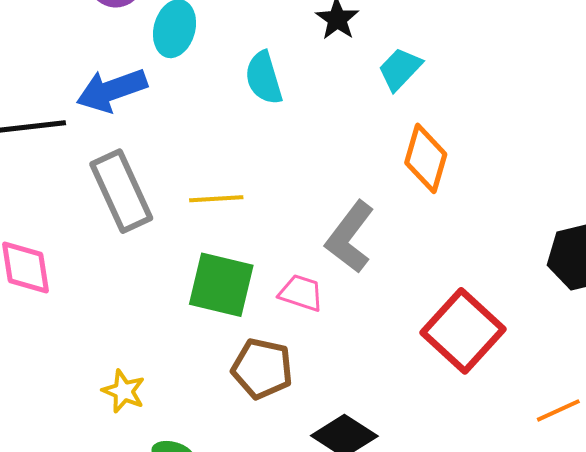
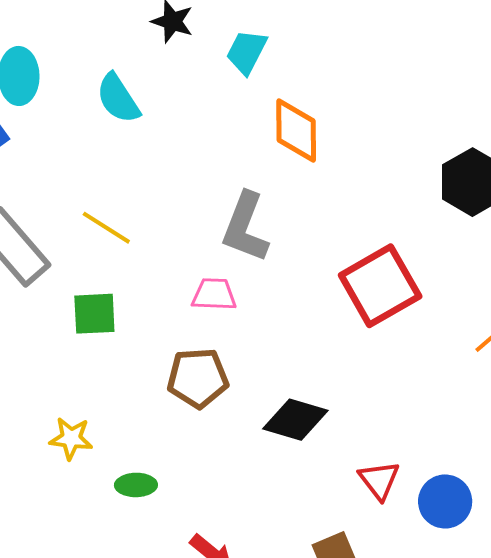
yellow line: (216, 199) -> (106, 228), turned 52
green square: (221, 285) -> (94, 314), moved, size x0.7
red square: (463, 331) -> (380, 286), turned 34

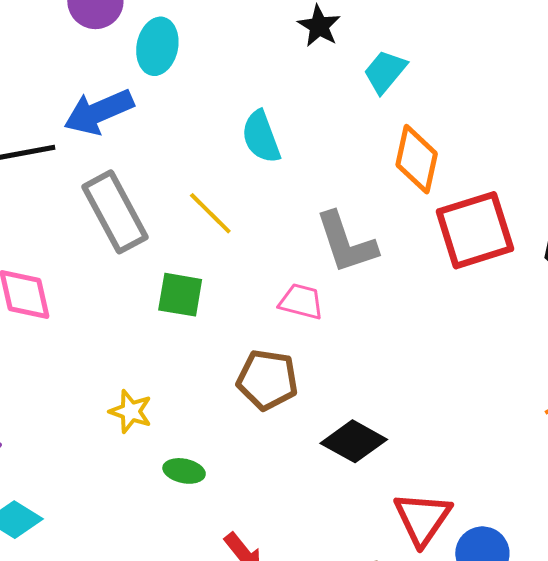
cyan semicircle: (118, 98) -> (261, 137), moved
gray L-shape: (245, 227) -> (346, 243), turned -52
red square: (380, 286) -> (475, 230), moved
red triangle: (379, 480) -> (423, 518), size x1.4

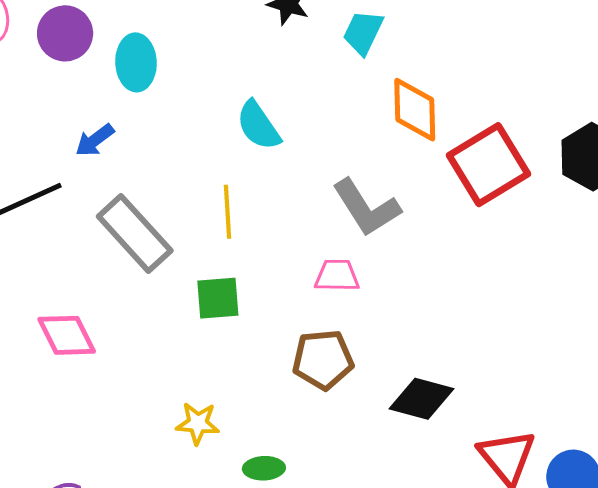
blue arrow: (99, 112) -> (95, 140), size x0.6
yellow line: (210, 213) -> (228, 212), turned 56

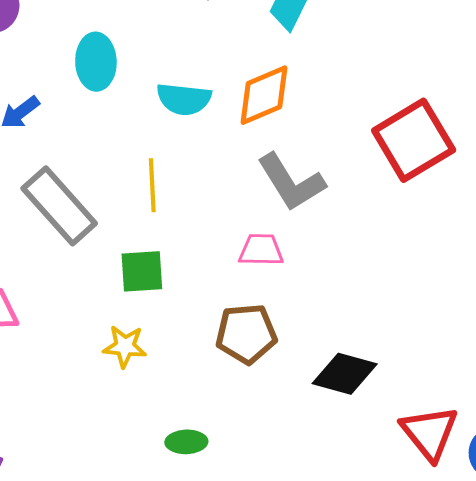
cyan ellipse: (136, 62) -> (96, 62), moved
orange diamond: (415, 110) -> (264, 95), moved, turned 68
cyan semicircle: (258, 125) -> (184, 99), turned -50
yellow star: (198, 423) -> (125, 346), moved

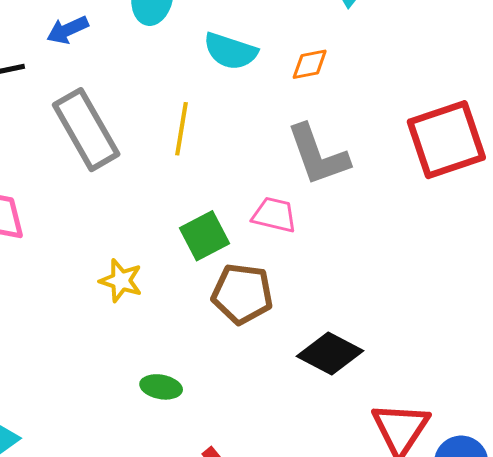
orange diamond: (264, 95) -> (310, 64), size x0.6
green square: (142, 271) -> (204, 236), moved, turned -36

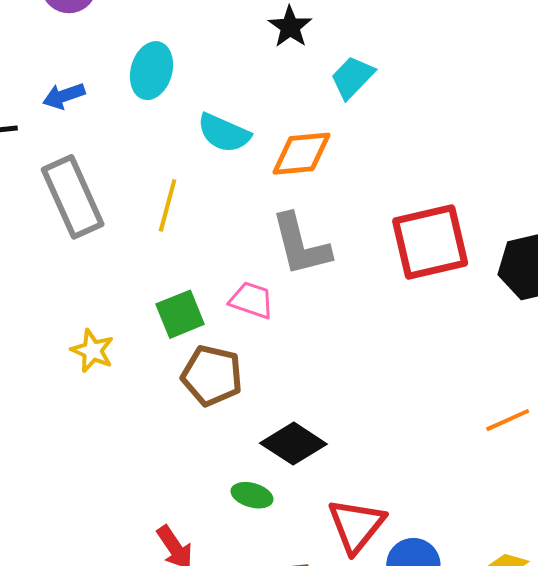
orange diamond: (310, 64) -> (301, 154), size x1.6
green ellipse: (161, 387) -> (252, 495), moved

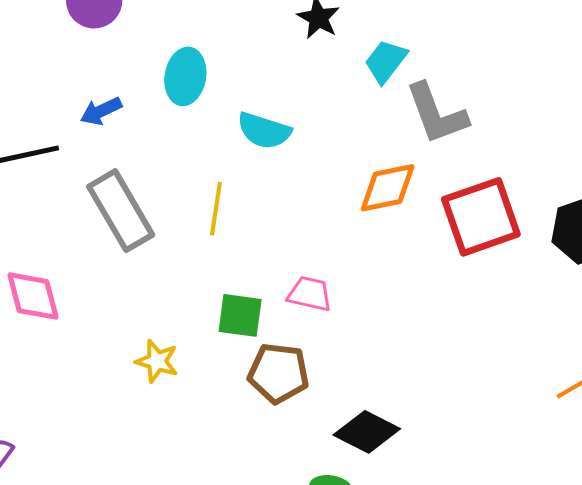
orange diamond: (301, 154) -> (388, 188), moved
gray L-shape: (301, 245) -> (437, 114), moved
green square: (180, 314) -> (240, 315), turned 36

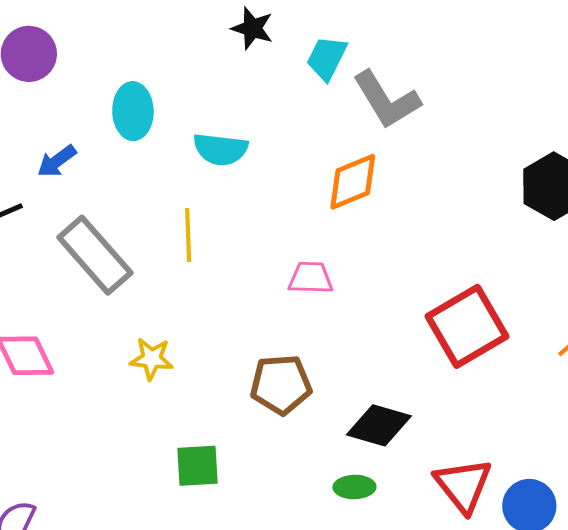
red square: (481, 217) -> (467, 326), moved
pink trapezoid: (310, 294) -> (311, 278), moved
green square: (240, 315) -> (198, 466), moved
yellow star: (157, 361) -> (152, 359), moved

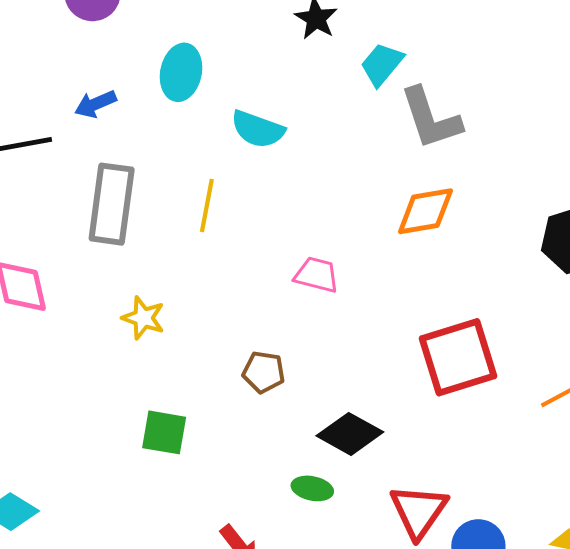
orange diamond: (353, 182) -> (425, 211), moved
gray rectangle: (95, 255) -> (112, 204), turned 36
brown pentagon: (281, 385) -> (264, 372), size x0.7

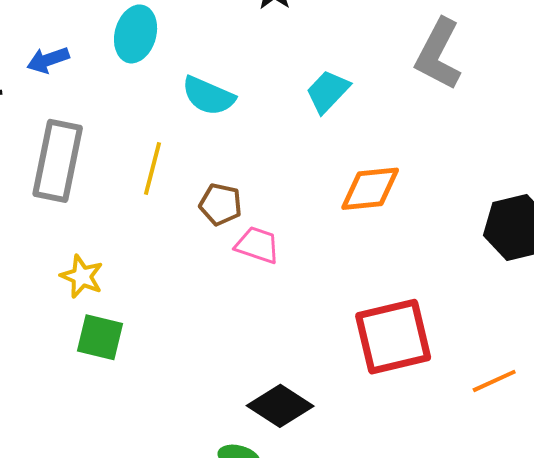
cyan trapezoid: (382, 64) -> (328, 91), moved
gray L-shape: (431, 118) -> (438, 54), moved, turned 42
brown pentagon: (264, 372) -> (221, 204), moved
green square: (164, 432) -> (100, 337), moved

